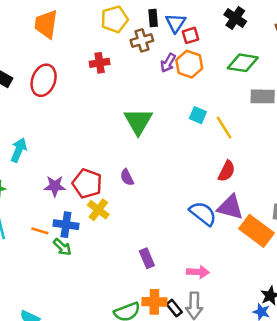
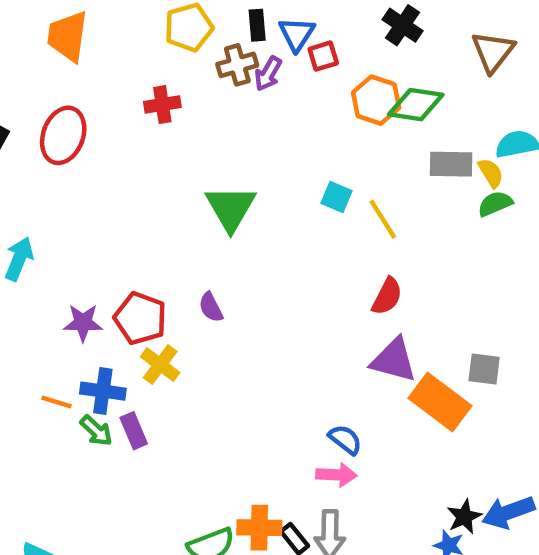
purple arrow: (168, 63) -> (268, 74), moved
orange hexagon: (189, 64) -> (376, 100), moved
blue semicircle: (203, 213) -> (345, 440), moved, size x0.7
purple rectangle: (147, 258) -> (134, 431), moved

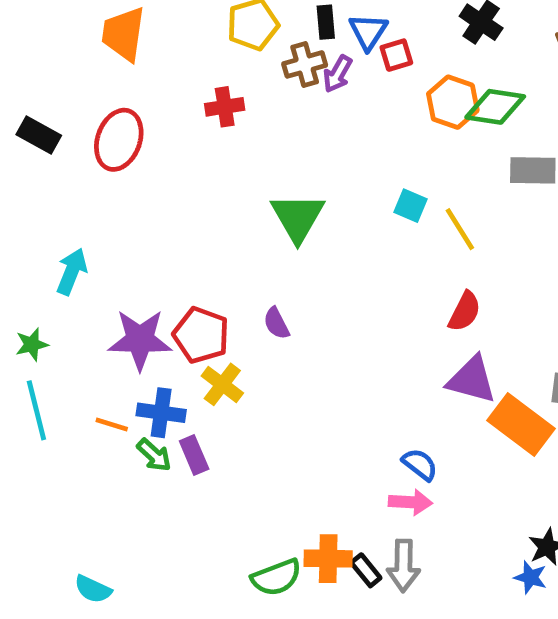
purple star: (83, 323) -> (140, 340), size x1.5

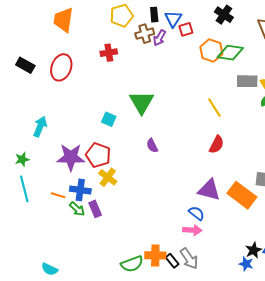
cyan square: (410, 206) -> (109, 119), moved
purple semicircle: (276, 323) -> (152, 146), moved
purple triangle: (472, 380) -> (209, 190), moved
gray arrow: (403, 566) -> (189, 259), turned -35

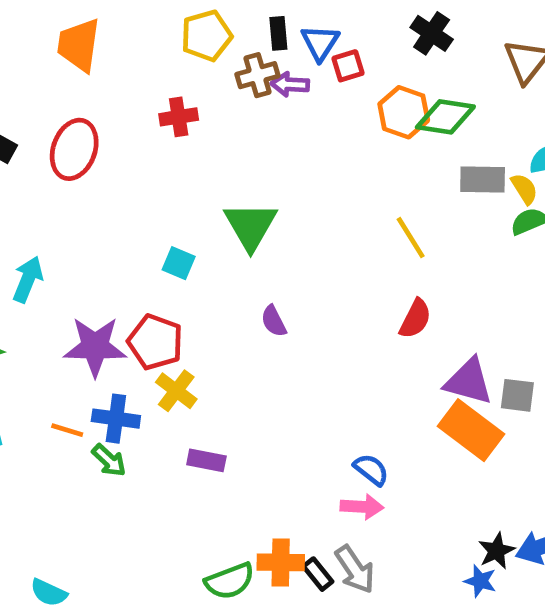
purple arrow: (160, 38) -> (290, 84), turned 63
purple triangle: (209, 190) -> (469, 381), moved
purple rectangle: (95, 209) -> (206, 460), moved, turned -56

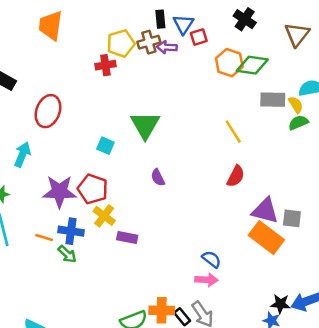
yellow pentagon: (206, 36) -> (121, 43), moved
red ellipse: (74, 149) -> (48, 111), moved
purple rectangle: (206, 460) -> (127, 238), moved
black star: (496, 551) -> (280, 304), turned 30

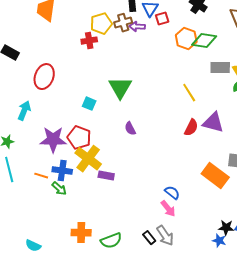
purple triangle: (265, 211) -> (213, 123), moved
yellow cross: (104, 216) -> (88, 159), size x1.5
pink arrow: (206, 280) -> (168, 209), turned 48
orange cross: (162, 310) -> (81, 233), moved

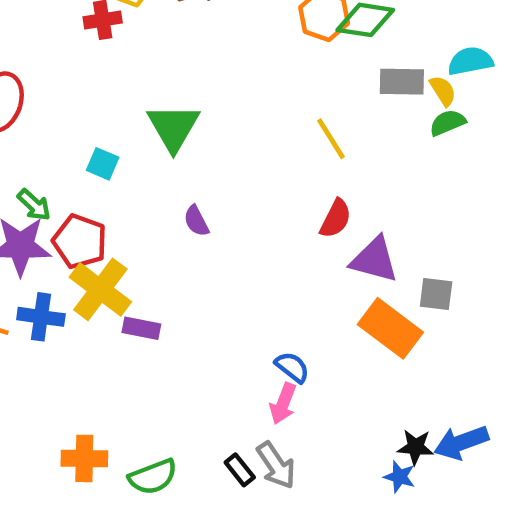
purple triangle: (213, 123) -> (374, 260), moved
green arrow: (59, 189) -> (34, 205), moved
pink arrow: (168, 209) -> (283, 404), turned 60

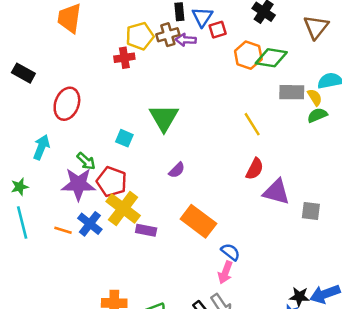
purple semicircle: (196, 221) -> (177, 170), turned -108
blue cross: (41, 317) -> (90, 224), turned 30
orange rectangle: (390, 328) -> (198, 221), moved

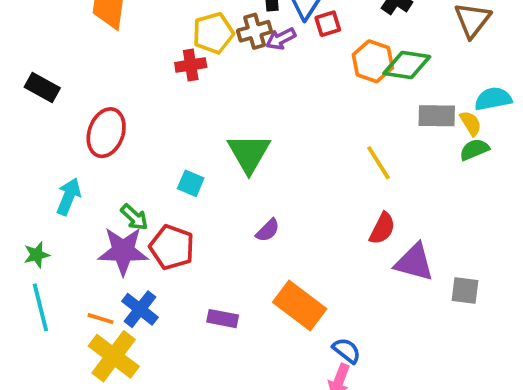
purple arrow: (186, 40) -> (281, 39), turned -30
yellow cross: (123, 208) -> (114, 356), moved

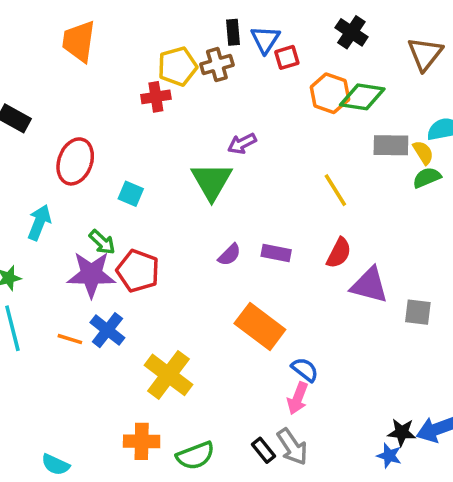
purple arrow: (281, 39) -> (242, 144), moved
cyan square: (191, 183) -> (131, 194), moved
purple rectangle: (223, 319) -> (276, 253), moved
yellow cross: (114, 356) -> (168, 375), moved

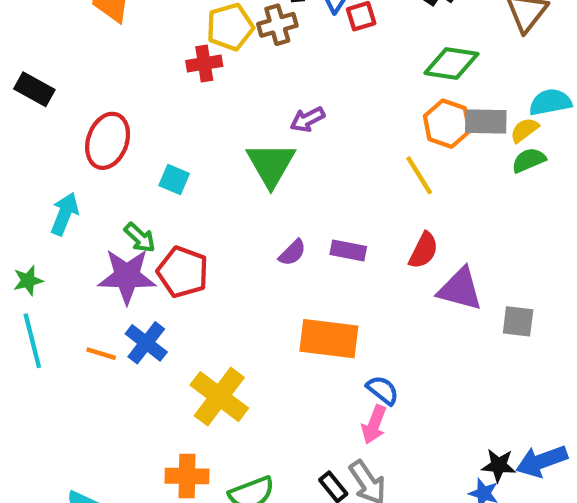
orange hexagon: (330, 93) -> (447, 124), moved
yellow semicircle: (423, 152) -> (524, 130), turned -95
orange rectangle: (260, 326) -> (329, 339), turned -30

